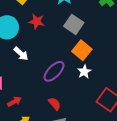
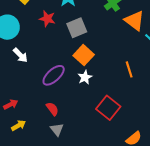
red star: (37, 22) -> (47, 19), moved
gray square: (74, 24) -> (77, 28), turned 30

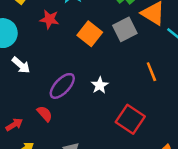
gray square: (77, 28) -> (125, 29), moved
orange square: (84, 55) -> (90, 34), moved
red semicircle: (52, 109) -> (45, 114), moved

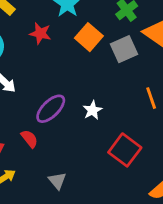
orange square: (90, 34) -> (89, 37), moved

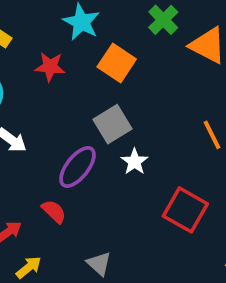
gray square: (124, 49) -> (113, 124), moved

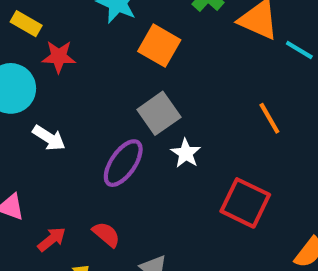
red star: (50, 67) -> (59, 57), moved
red semicircle: (54, 211) -> (106, 234), moved

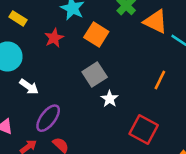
red star: (59, 57) -> (54, 38), moved, turned -30
orange line: (269, 118) -> (160, 80), turned 54
purple ellipse: (123, 163) -> (48, 118), moved

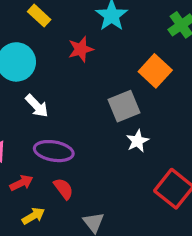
orange square: (96, 34) -> (155, 71), moved
purple ellipse: (48, 118) -> (54, 151), turned 52

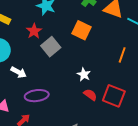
gray square: (124, 106) -> (51, 47), moved
red semicircle: (63, 189) -> (90, 95), moved

